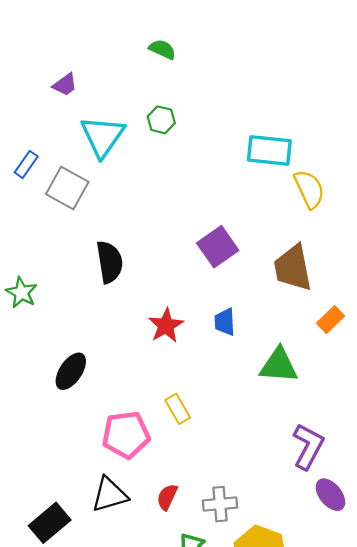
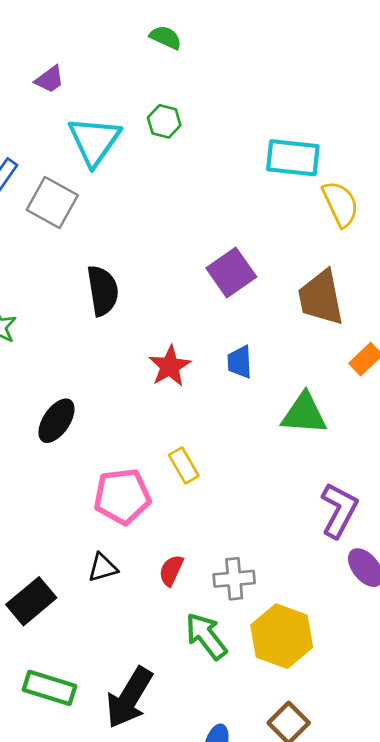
black triangle: (110, 495) -> (103, 568), size x0.7

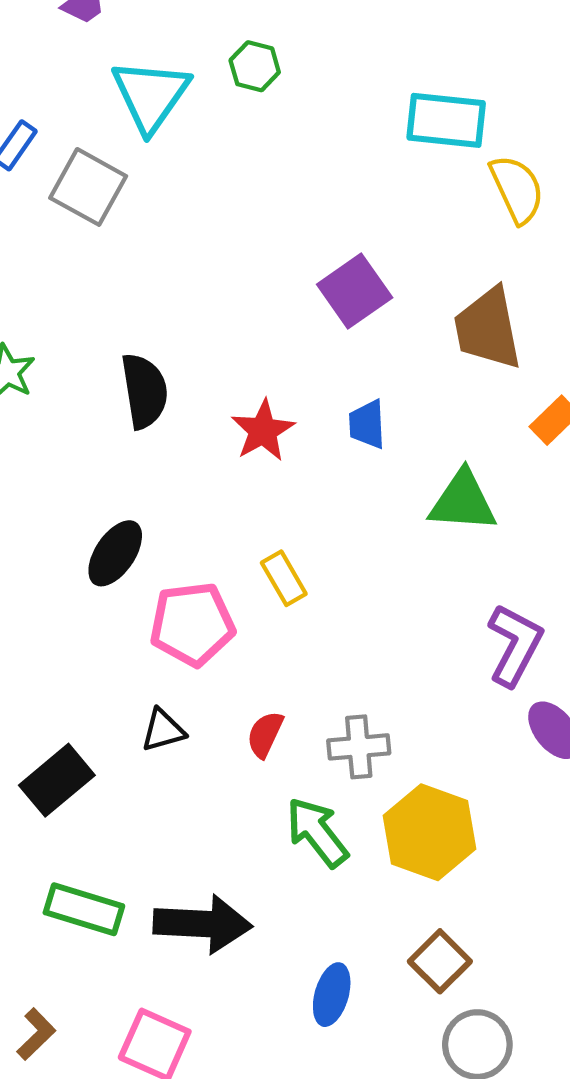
black semicircle: (103, 291) -> (144, 391), moved
black ellipse: (56, 421) -> (115, 553), moved
black arrow: (129, 698) -> (203, 924), turned -118

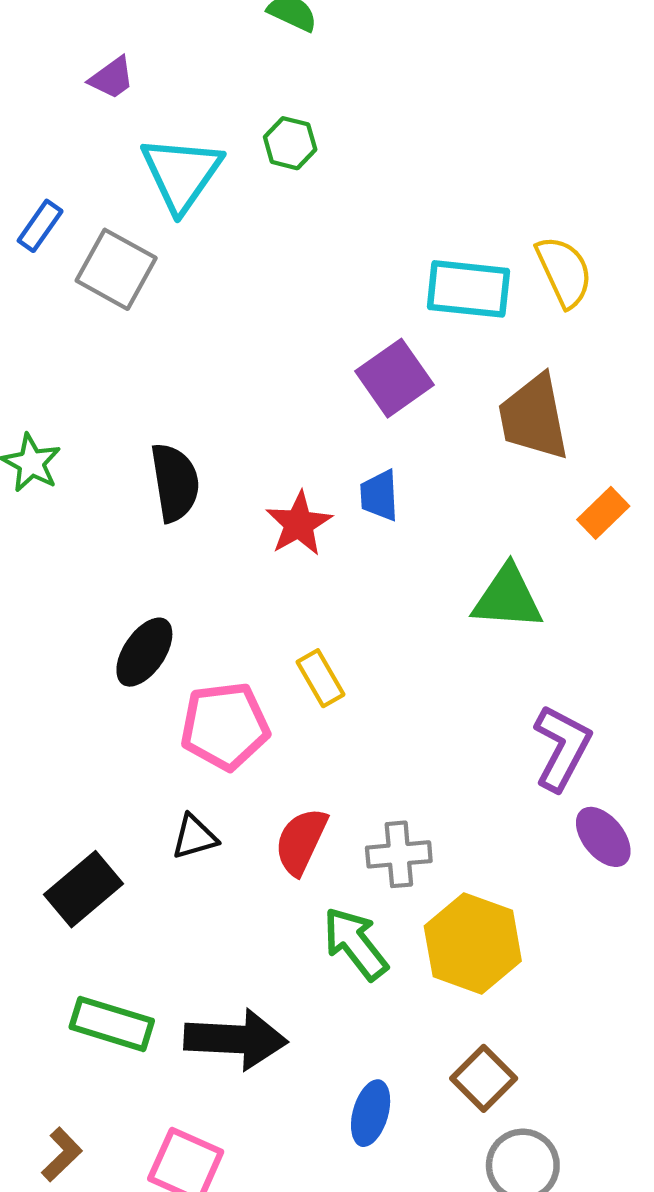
cyan rectangle: (446, 120) -> (468, 289), moved
blue trapezoid: (367, 424) -> (379, 496), moved
red semicircle: (265, 734) -> (301, 841), size x1.4

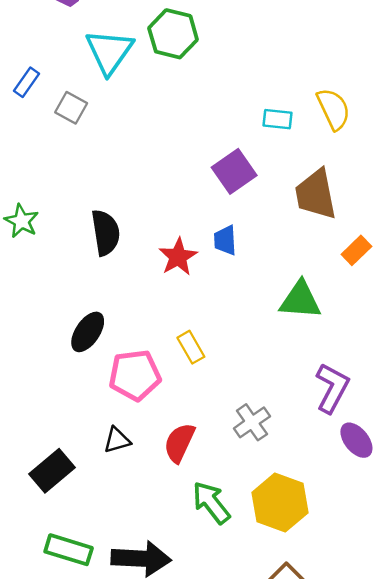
green hexagon: (290, 143) -> (173, 34), size x1.6
gray square: (116, 269) -> (71, 108), size x0.7
cyan rectangle: (468, 289) -> (277, 119), size x0.6
gray cross: (399, 854) -> (252, 422), moved, turned -30

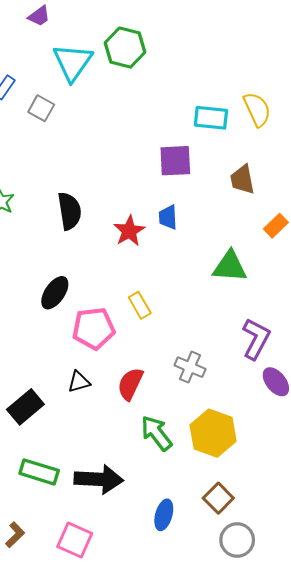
cyan rectangle: (277, 119) -> (211, 118), size x1.4
purple square: (234, 171) -> (175, 161), turned 32
brown trapezoid: (316, 194) -> (242, 180), size x0.7
gray cross: (252, 422) -> (190, 367), turned -32

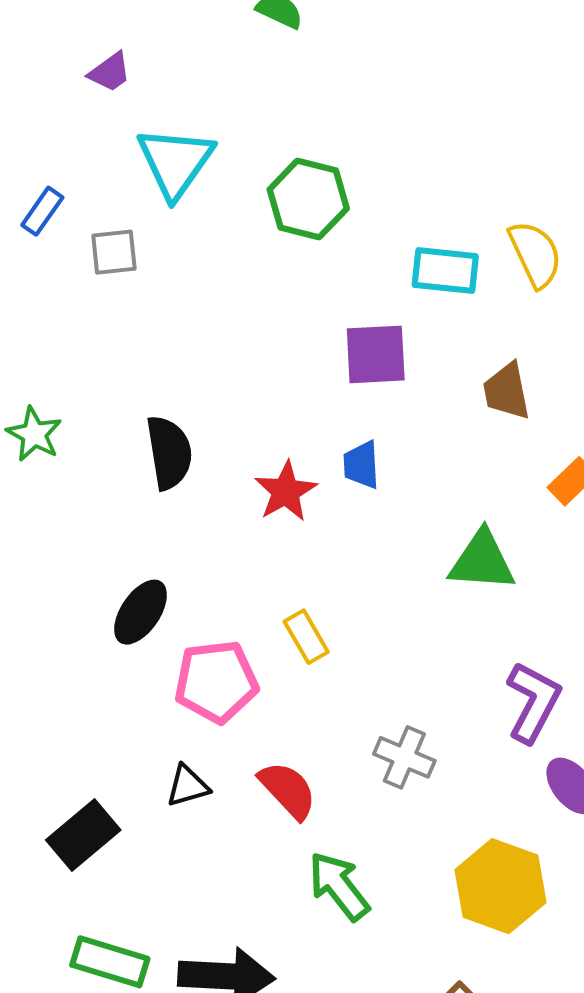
green hexagon: (125, 48) -> (308, 199), moved
gray square: (41, 108) -> (114, 252), turned -35
red semicircle: (130, 384) -> (288, 790), turned 112
yellow hexagon: (213, 433) -> (500, 886), moved

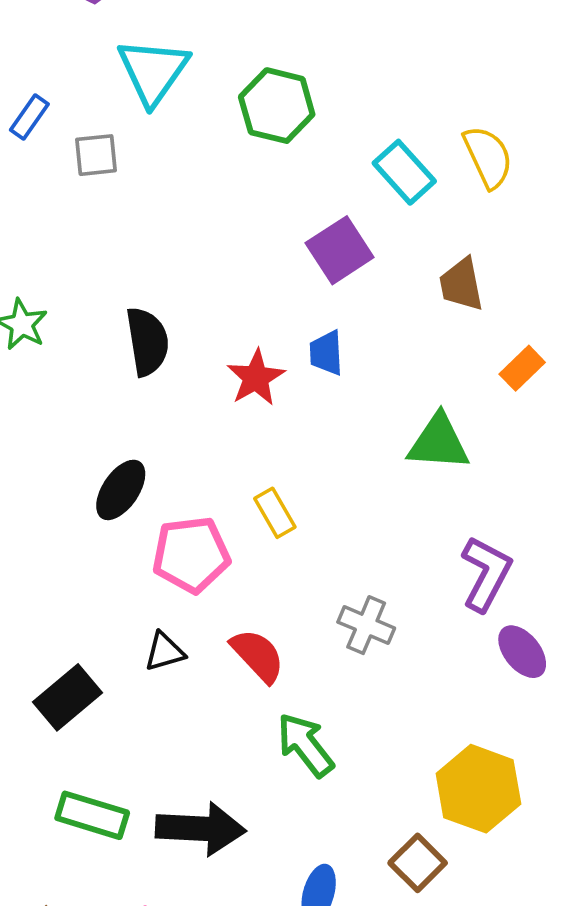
cyan rectangle: (445, 271) -> (404, 172), turned 42
purple square: (376, 354) -> (340, 250), turned -30
yellow hexagon: (500, 886) -> (478, 789), moved

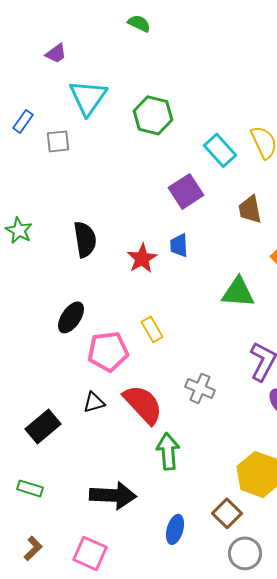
red semicircle: (258, 655) -> (143, 404), size x1.4
green arrow: (305, 745) -> (168, 451), turned 33
green rectangle: (92, 815) -> (30, 488), moved, size x0.7

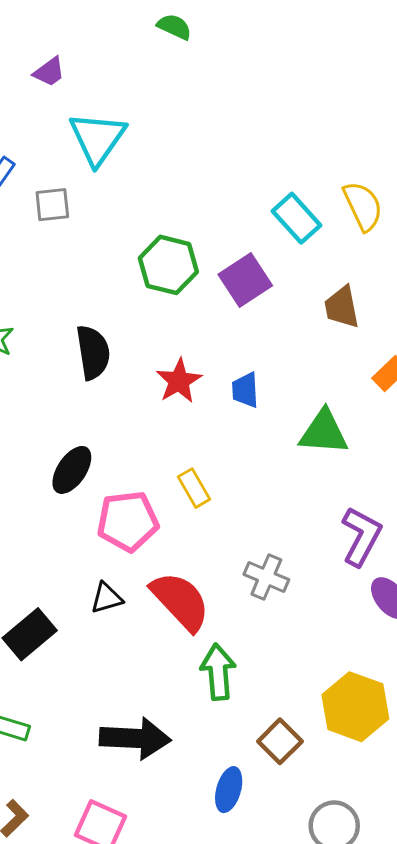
green hexagon: (153, 115) -> (168, 265), moved
blue trapezoid: (179, 245) -> (245, 390), moved
brown square: (227, 513) -> (280, 741), moved

